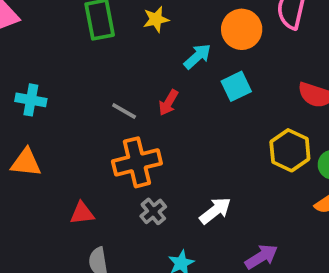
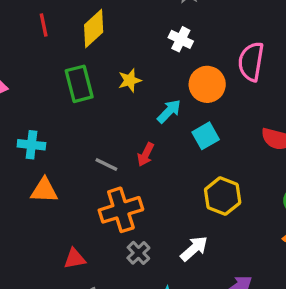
cyan cross: (31, 100) -> (31, 145), moved
yellow hexagon: (290, 150) -> (223, 196), moved
orange triangle: (26, 163) -> (44, 190), moved

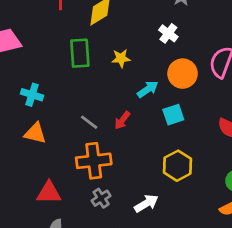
red triangle: (75, 259) -> (49, 193), size x1.4

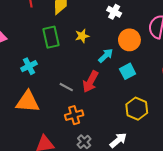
cyan cross: (32, 95) -> (29, 66), moved, turned -35
red arrow: (122, 120) -> (90, 82), size x1.5
orange triangle: (35, 133) -> (28, 102), size x1.4
orange cross: (94, 161) -> (74, 115), size x0.7

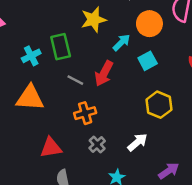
yellow star: (82, 36) -> (93, 20), size x1.5
green rectangle: (51, 37) -> (61, 47), moved

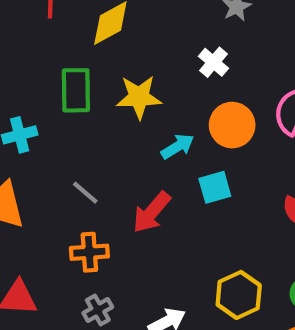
green rectangle: (61, 47) -> (76, 90), moved
red arrow: (104, 73) -> (152, 212), moved
yellow hexagon: (159, 105) -> (239, 295), moved

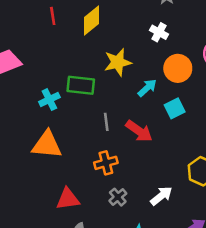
green rectangle: (76, 90) -> (81, 85), moved, turned -72
gray line: (85, 193) -> (106, 122), moved, turned 54
red arrow: (152, 212) -> (139, 131), turned -84

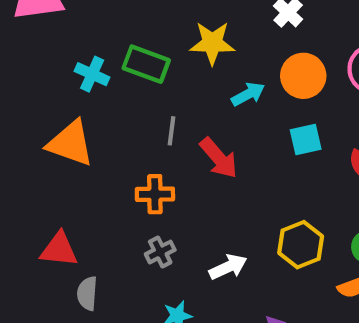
cyan cross: (49, 100) -> (92, 74), turned 36
cyan square: (175, 108) -> (306, 140), moved
red triangle: (68, 199) -> (59, 250), moved

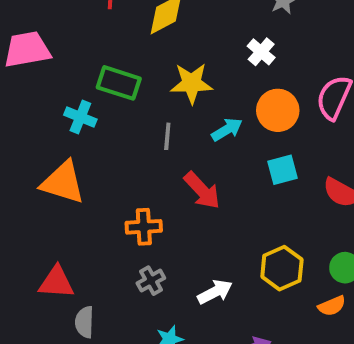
green rectangle: (146, 64) -> (119, 83), moved
gray line: (171, 131) -> (167, 136), moved

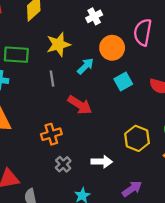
white cross: (261, 52) -> (94, 16), turned 35
white arrow: (215, 292) -> (102, 162), turned 42

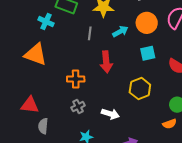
red arrow: (80, 105) -> (106, 62), turned 35
yellow hexagon: (137, 138) -> (140, 89), moved

